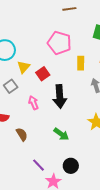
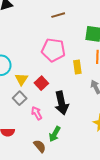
gray square: (11, 86) -> (20, 98), moved
brown semicircle: (22, 134) -> (40, 146), moved
green arrow: (61, 134) -> (55, 134), moved, turned 91

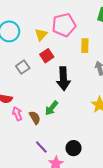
pink pentagon: (53, 50) -> (64, 25), turned -30
yellow triangle: (21, 79) -> (41, 35), moved
pink arrow: (37, 113) -> (17, 114), moved

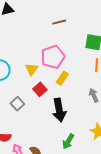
yellow rectangle: (85, 46) -> (62, 78), moved, turned 40
green arrow: (52, 108) -> (68, 141), moved

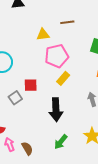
yellow triangle: (32, 69) -> (43, 34), moved, turned 40
red square: (40, 89) -> (31, 85), moved, turned 32

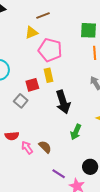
brown line: (67, 22) -> (43, 15), moved
pink pentagon: (57, 56) -> (50, 50), turned -30
yellow rectangle: (63, 78) -> (48, 75), moved, turned -40

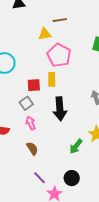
gray square: (21, 101) -> (26, 103), moved
green arrow: (76, 132) -> (76, 146), moved
pink arrow: (27, 148) -> (31, 123), moved

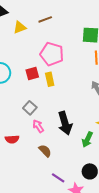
yellow triangle: (45, 34) -> (20, 27), moved
red square: (34, 85) -> (32, 74), moved
black arrow: (60, 109) -> (65, 123), moved

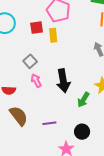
brown semicircle: (45, 151) -> (19, 116), moved, size x1.5
purple line: (58, 178) -> (49, 123), moved, turned -48

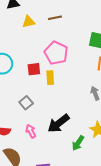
pink arrow: (36, 81) -> (31, 131), moved
black arrow: (63, 81) -> (59, 123), turned 60

